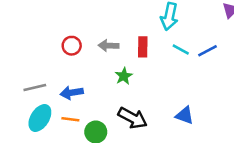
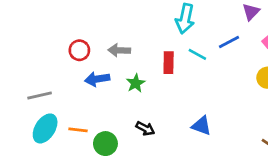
red rectangle: (143, 47) -> (169, 63), moved
blue line: (207, 51) -> (229, 42), moved
blue arrow: (72, 93) -> (97, 79), moved
black arrow: (133, 118) -> (145, 128), size x0.6

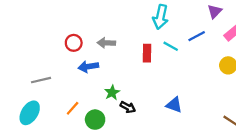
green star: (136, 83) -> (112, 92), moved
cyan ellipse: (45, 128) -> (30, 113), moved
orange line: (78, 130) -> (73, 108), turned -56

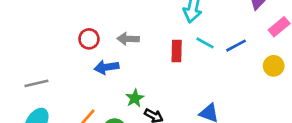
blue line: (197, 36) -> (236, 46), moved
gray line: (41, 80) -> (36, 83), moved

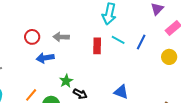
blue line: (236, 46) -> (141, 42), turned -35

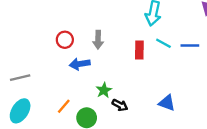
gray arrow: (61, 37) -> (98, 40), turned -91
blue line: (141, 42) -> (190, 45), turned 63

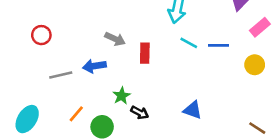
red circle: (65, 40) -> (41, 35), moved
gray arrow: (98, 40) -> (115, 39), turned -66
red rectangle: (139, 50) -> (145, 53), moved
gray line: (20, 78) -> (61, 75), moved

